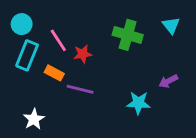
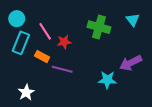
purple arrow: (168, 81) -> (131, 63), size x1.5

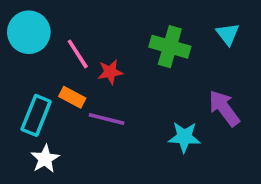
cyan circle: (17, 19) -> (29, 32), size x1.5
cyan rectangle: (21, 43) -> (36, 115), moved
purple arrow: (131, 63) -> (224, 108), turned 80

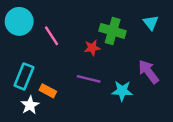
red star: (110, 72) -> (92, 48), moved
orange rectangle: (72, 97) -> (48, 91), moved
purple line: (107, 119) -> (89, 79), moved

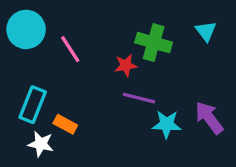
purple arrow: (148, 72) -> (209, 118), moved
purple line: (89, 79) -> (139, 98), moved
white star: (30, 105) -> (41, 144), turned -30

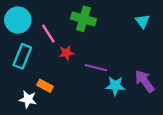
green cross: (154, 43) -> (83, 19), moved
red star: (126, 65) -> (67, 53), moved
cyan rectangle: (33, 105) -> (22, 56), moved

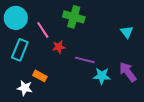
cyan triangle: (142, 21) -> (127, 32), moved

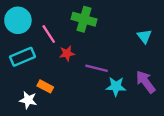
cyan rectangle: (20, 50) -> (22, 57), turned 45

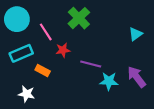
green cross: (84, 19) -> (79, 18), turned 30
cyan triangle: (144, 36) -> (136, 34), turned 32
orange rectangle: (45, 86) -> (43, 70), moved

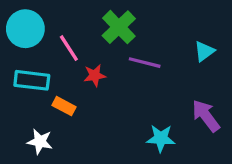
cyan rectangle: (21, 53) -> (32, 80), turned 30
purple line: (91, 64) -> (145, 63), moved
cyan star: (109, 81) -> (161, 138), moved

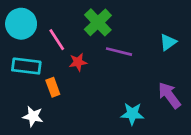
orange rectangle: (64, 106) -> (53, 87), turned 42

